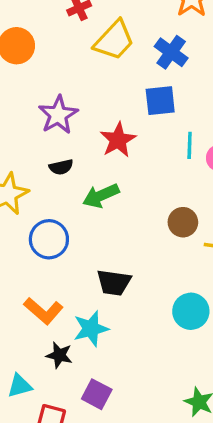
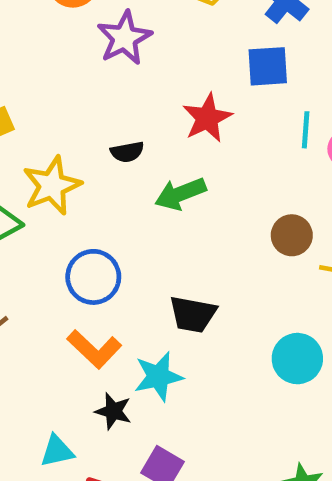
purple star: (58, 115) -> (124, 38), moved
blue circle: (49, 239) -> (93, 277), moved

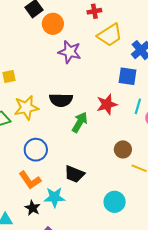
purple star: (124, 38) -> (70, 52), turned 30
red star: (207, 118) -> (107, 104), moved
black semicircle: (127, 152) -> (61, 100), size x1.6
green arrow: (180, 194) -> (80, 122), turned 130

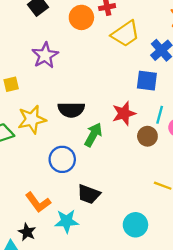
orange circle: (53, 24) -> (81, 17), moved
purple star: (70, 52) -> (45, 55), moved, turned 30
brown circle: (123, 149) -> (147, 136), moved
blue circle: (36, 150) -> (62, 159), moved
black star: (33, 208) -> (27, 232), moved

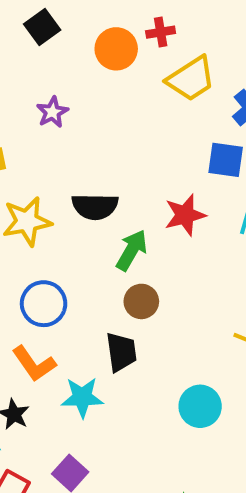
purple star: (45, 55) -> (52, 112), size x0.7
brown circle: (147, 136) -> (141, 301), moved
blue circle: (62, 159) -> (44, 304), moved
black trapezoid: (89, 194) -> (121, 352), turned -120

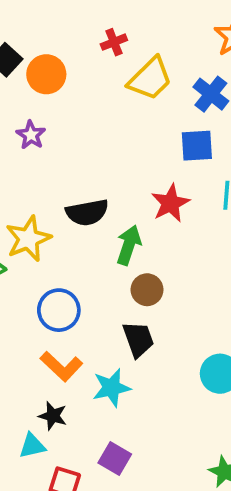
orange circle: (116, 49) -> (46, 74), moved

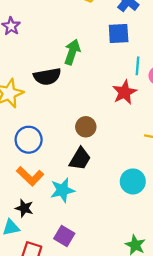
red star: (170, 203) -> (124, 92), moved
green arrow: (129, 245) -> (72, 52), moved
black trapezoid: (138, 339) -> (80, 159), turned 50

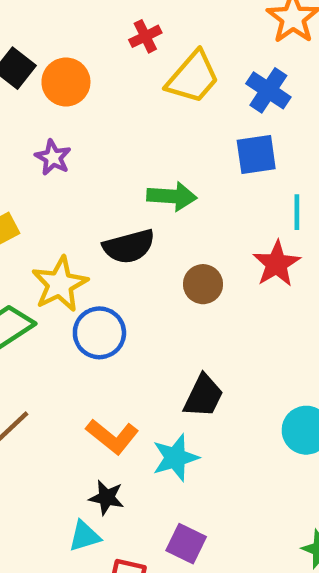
green arrow: (72, 52) -> (172, 196), turned 80
brown circle: (86, 127) -> (203, 284), moved
blue circle: (29, 140) -> (99, 333), moved

